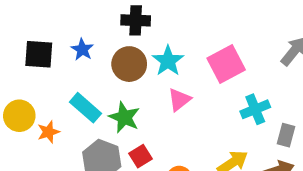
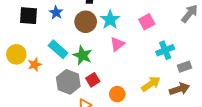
pink square: (226, 64) -> (147, 22), size x0.7
gray rectangle: (286, 135) -> (184, 67), turned 56

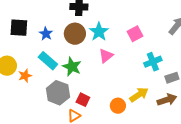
blue star: (56, 13) -> (46, 34), moved
red square: (93, 80) -> (83, 100), moved, turned -32
orange circle: (117, 94) -> (118, 106), moved

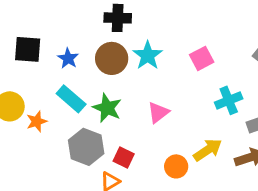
pink triangle: (106, 56) -> (158, 112), moved

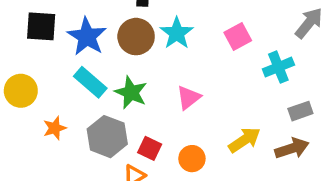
blue star: (68, 58) -> (87, 37), size x1.6
cyan cross: (229, 100) -> (278, 67), moved
orange star: (37, 121) -> (55, 128), moved
orange circle: (176, 166) -> (192, 159), moved

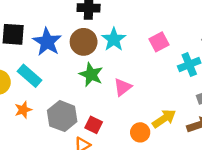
cyan rectangle: (90, 82) -> (30, 76), moved
green star: (131, 92) -> (91, 75), moved
orange circle: (192, 159) -> (140, 132), moved

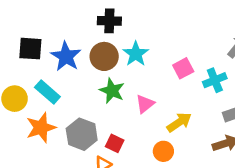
pink square: (159, 42) -> (183, 68), moved
orange star: (23, 110) -> (41, 128), size x1.6
yellow arrow: (164, 119) -> (179, 122), moved

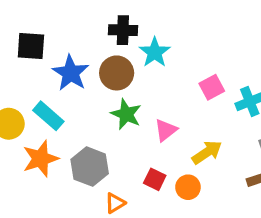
black square: (30, 49) -> (31, 46), moved
cyan star: (136, 54) -> (155, 52), moved
red square: (115, 143) -> (155, 179), moved

